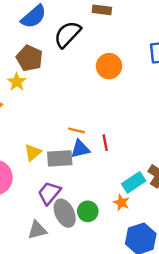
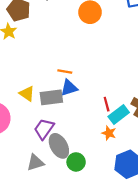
red line: (105, 143) -> (107, 104), moved
yellow triangle: (33, 152) -> (27, 94), turned -42
green circle: (88, 211) -> (76, 162), moved

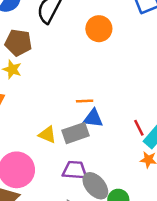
blue triangle: (69, 88) -> (93, 118), turned 36
purple trapezoid: (44, 129) -> (75, 170), turned 70

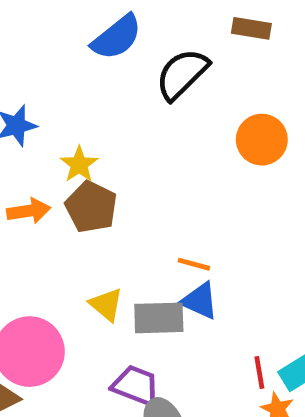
brown pentagon: (18, 43) -> (91, 207), moved
red line: (139, 128) -> (259, 373), moved

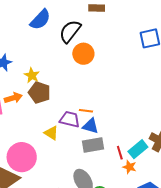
orange circle: (262, 140) -> (83, 54), moved
gray rectangle: (159, 318) -> (93, 145), moved
purple trapezoid: (136, 386) -> (70, 119), moved

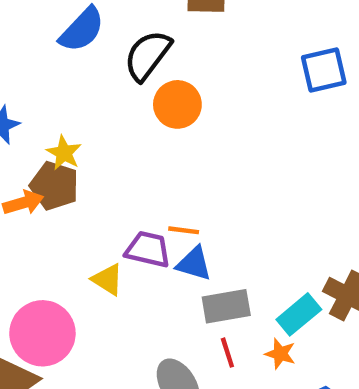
brown pentagon: (39, 93) -> (54, 186), moved
gray rectangle: (93, 145) -> (226, 306), moved
red line: (120, 153) -> (227, 353), moved

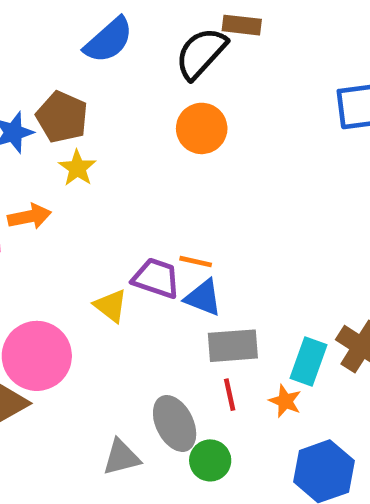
black semicircle: (148, 55) -> (201, 53), moved
brown pentagon: (54, 186) -> (62, 117), moved
cyan rectangle: (299, 314) -> (309, 361), turned -36

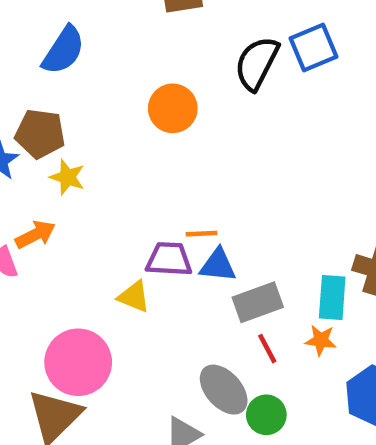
black semicircle: (201, 53) -> (257, 63), moved

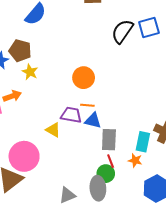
orange circle: (173, 108) -> (84, 78), moved
gray rectangle: (258, 302) -> (109, 140), turned -75
gray ellipse: (224, 390) -> (98, 188), moved, turned 30
green circle: (266, 415) -> (106, 174), moved

